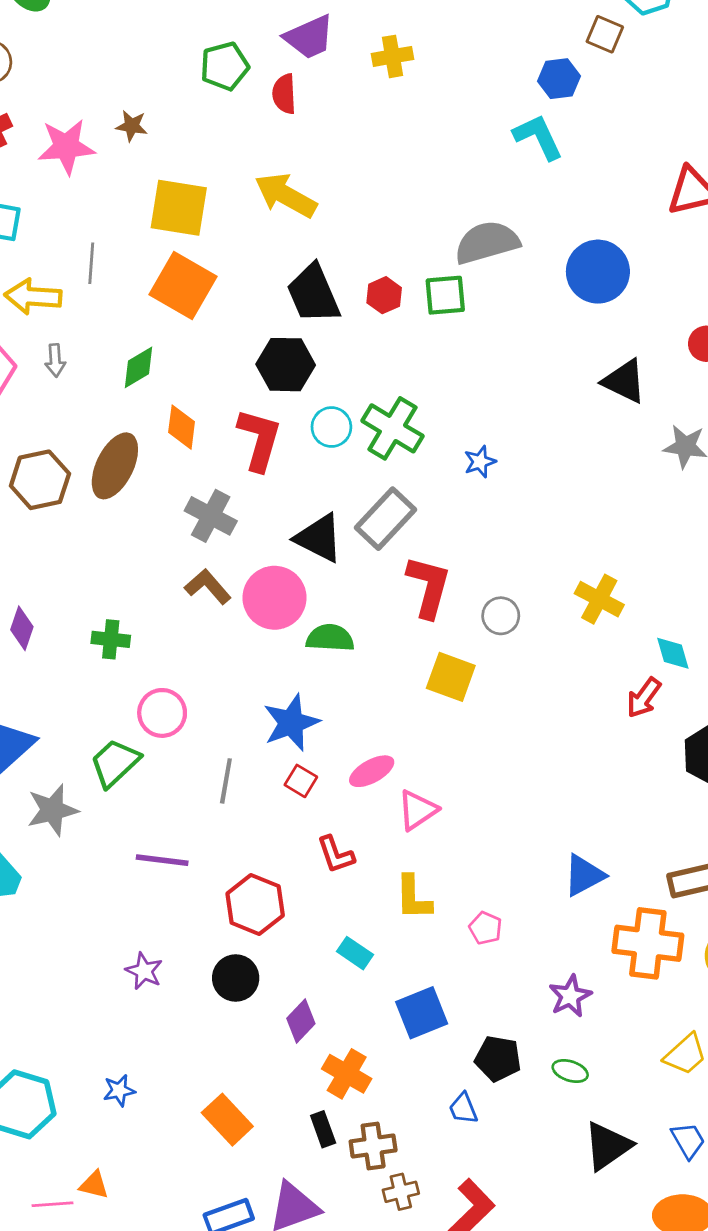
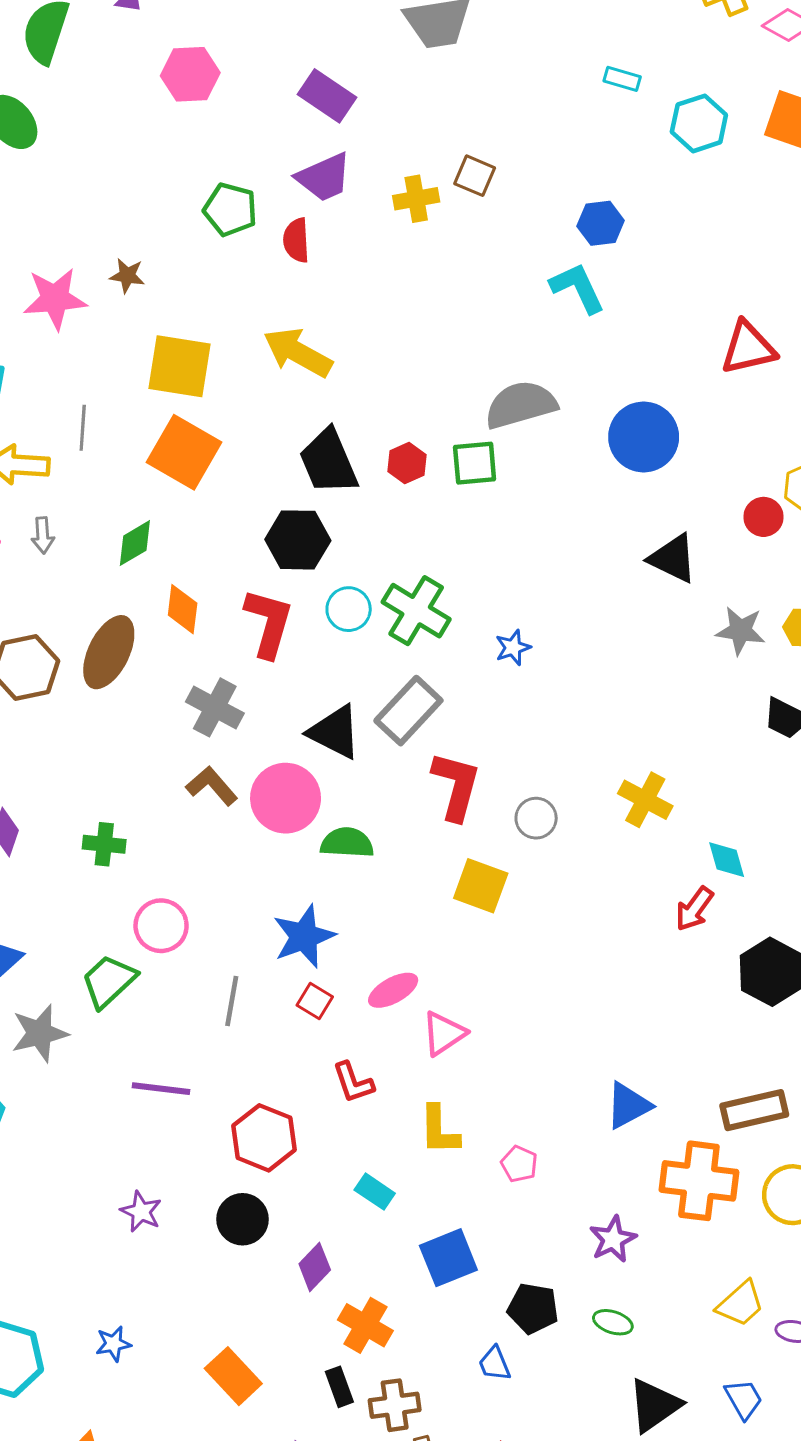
brown square: (605, 34) -> (475, 176), moved
green pentagon: (225, 66) -> (230, 210), turned 30

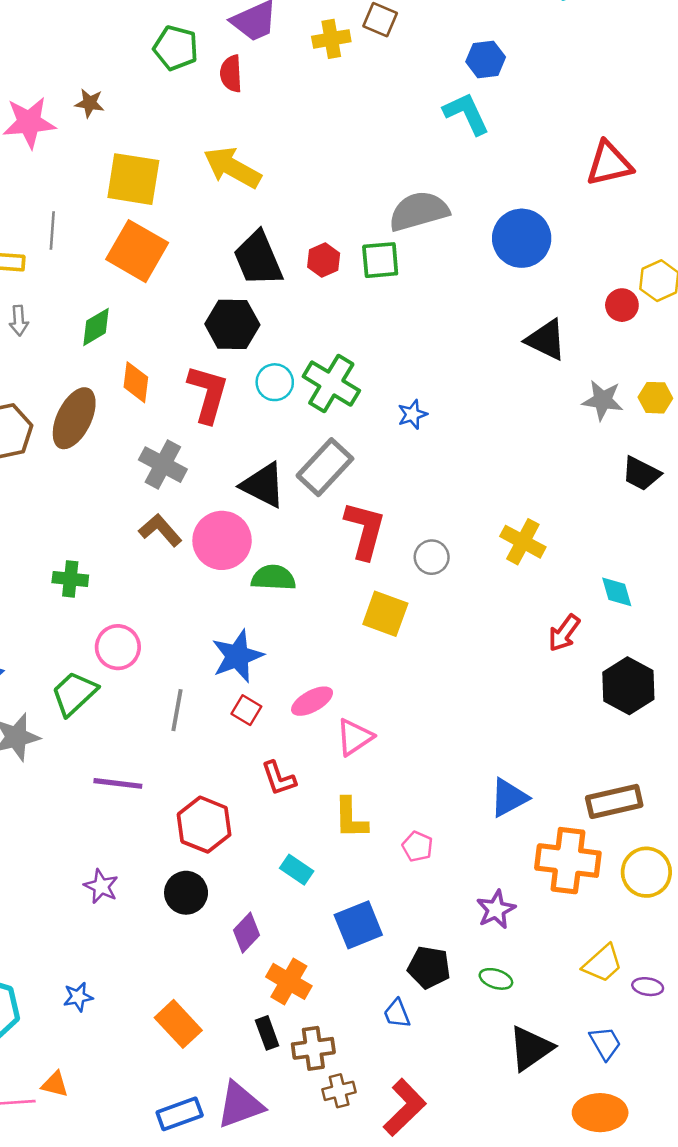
cyan diamond: (727, 860) -> (617, 592), moved

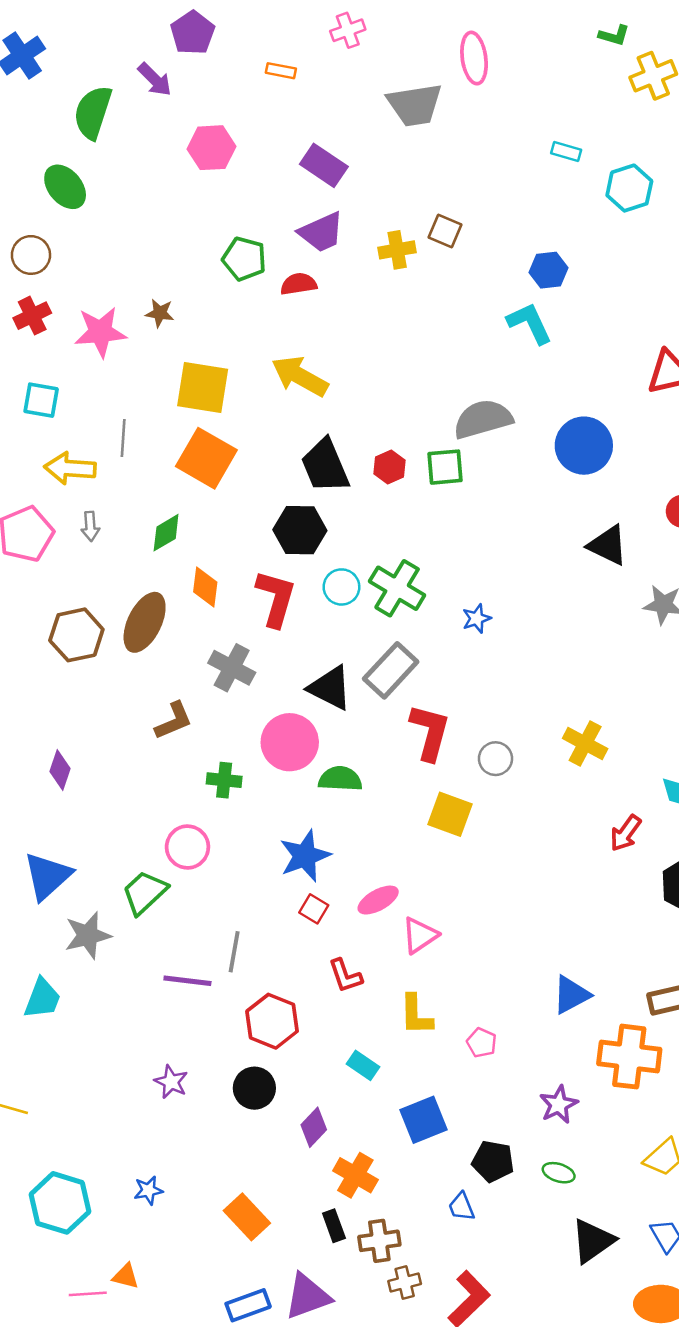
red semicircle: (231, 74) -> (299, 284), turned 84
brown L-shape: (160, 530) -> (174, 721), moved, turned 108
green cross: (70, 579) -> (224, 780), moved
gray line: (177, 710) -> (234, 952), moved

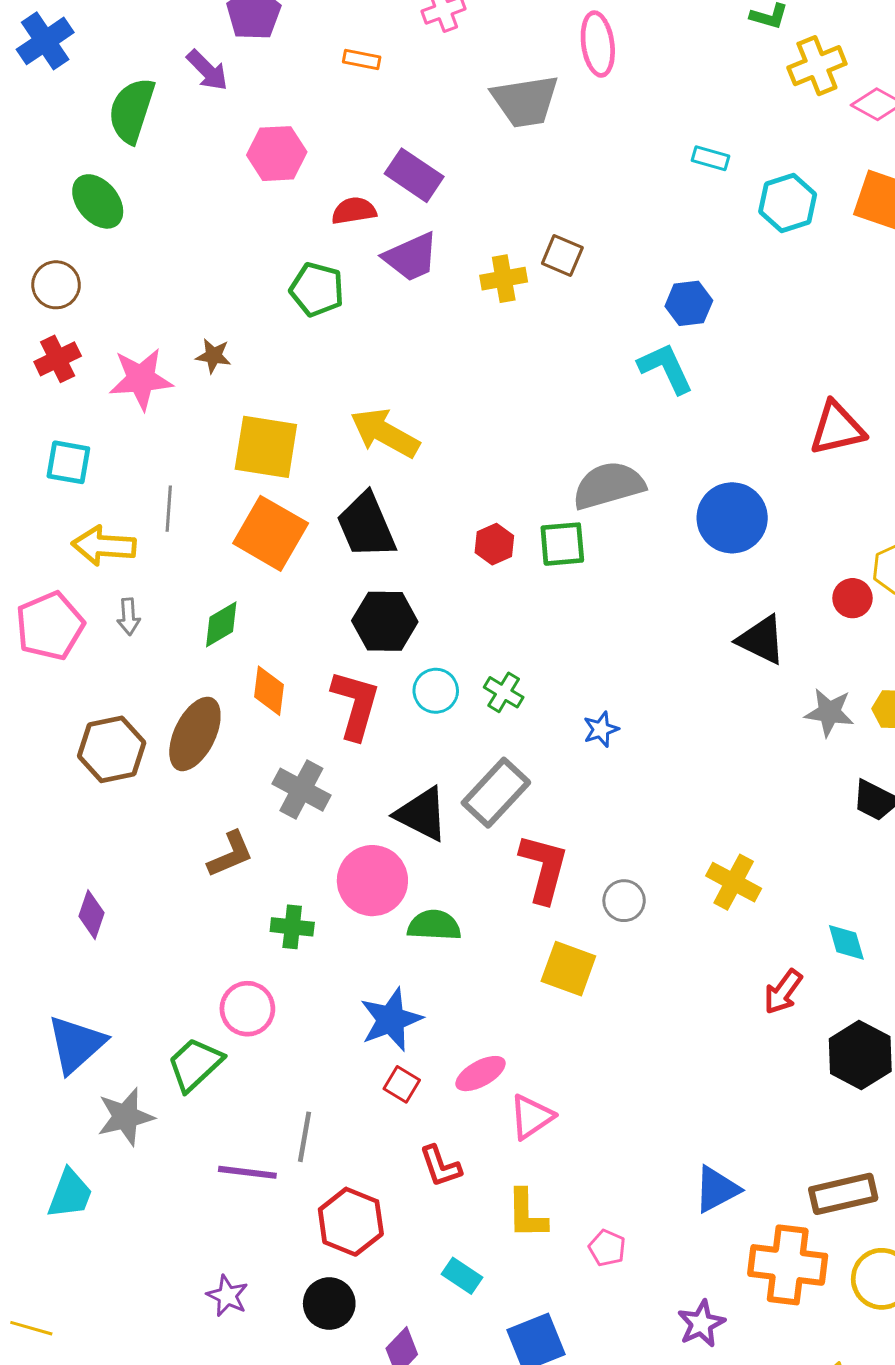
red semicircle: (299, 284) -> (354, 211), moved
black trapezoid: (325, 466) -> (366, 526), moved
green cross: (397, 588) -> (504, 692), size x0.6

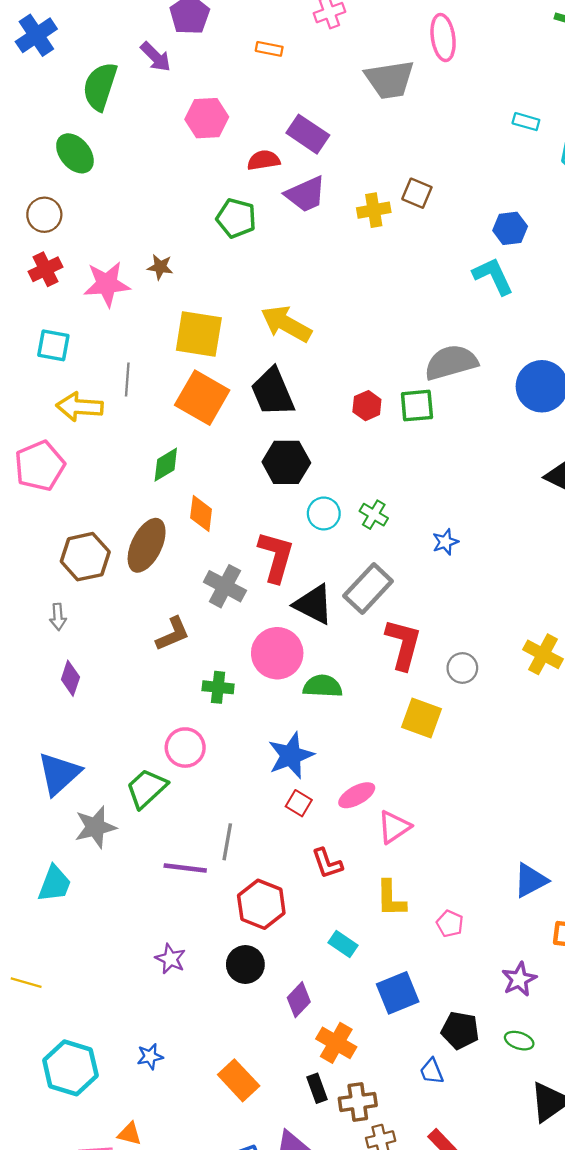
gray arrow: (129, 617) -> (58, 617), moved
red L-shape: (355, 705) -> (276, 557), moved

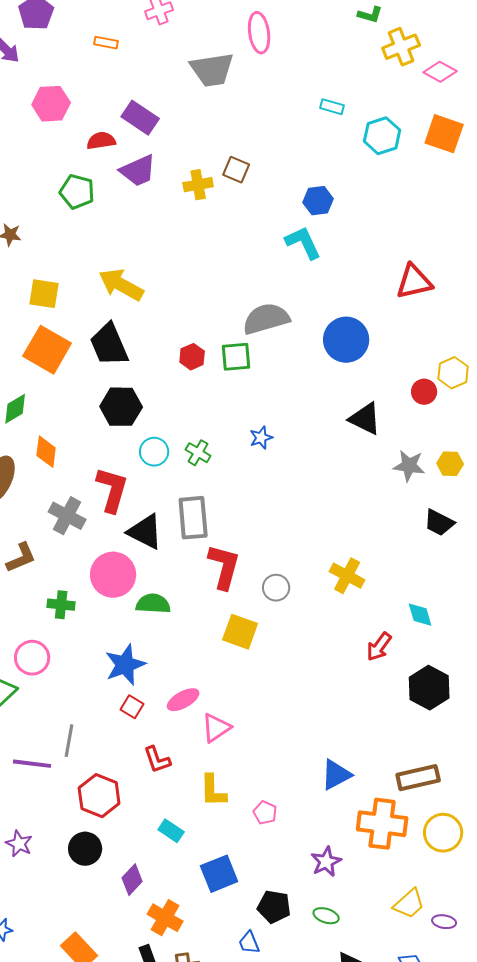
yellow square: (199, 334) -> (44, 294), size x0.7
blue star: (445, 542) -> (261, 438), moved
gray rectangle: (368, 588) -> (193, 518), turned -48

